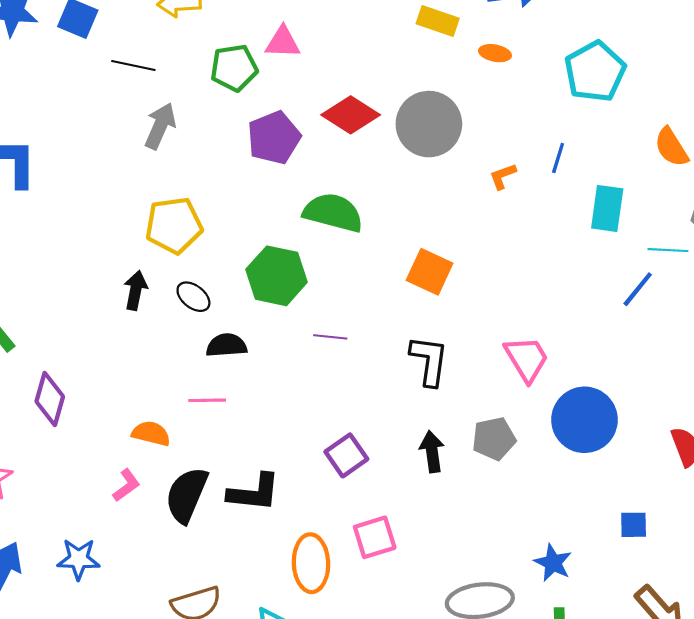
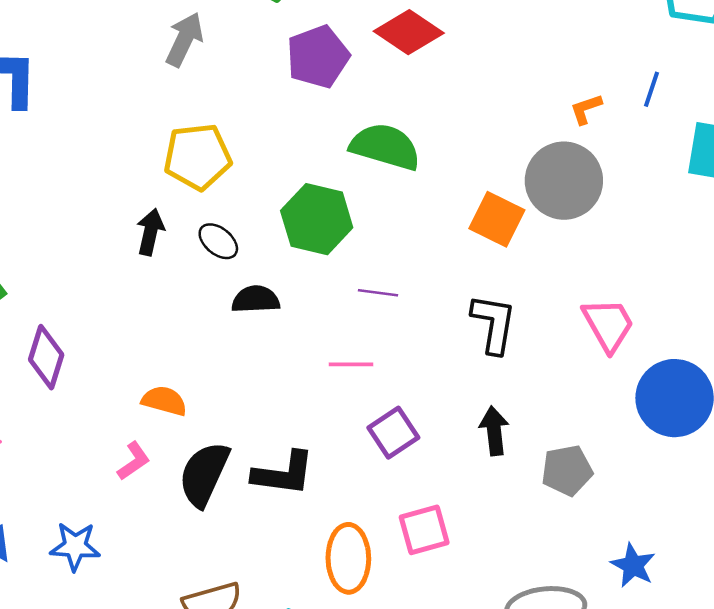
gray circle: (429, 124) -> (564, 181), moved
pink line: (207, 400) -> (351, 364), moved
gray pentagon: (494, 439) -> (567, 470), moved

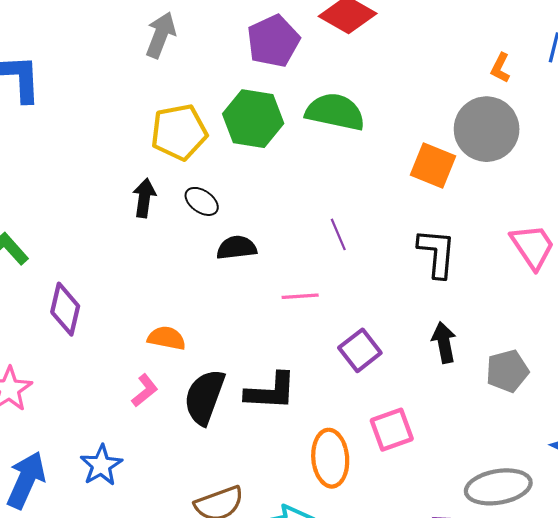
orange L-shape: (586, 109) -> (500, 68), turned -40
green hexagon: (317, 219) -> (253, 119), moved
purple line: (378, 293) -> (338, 234), turned 64
pink line: (351, 364) -> (300, 296), moved
blue star: (75, 546) -> (101, 465), turned -30

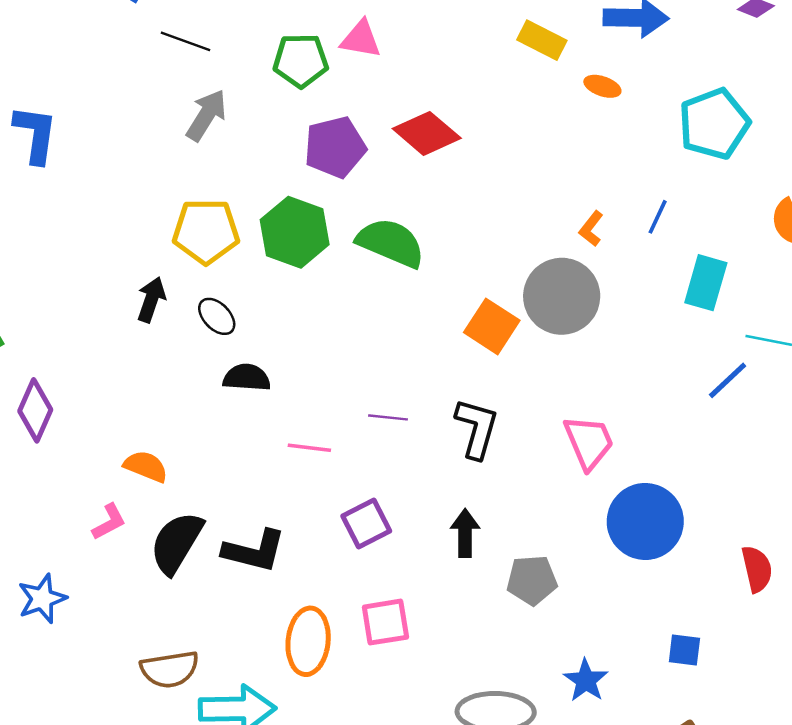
purple line: (338, 234) -> (388, 417), moved, turned -72

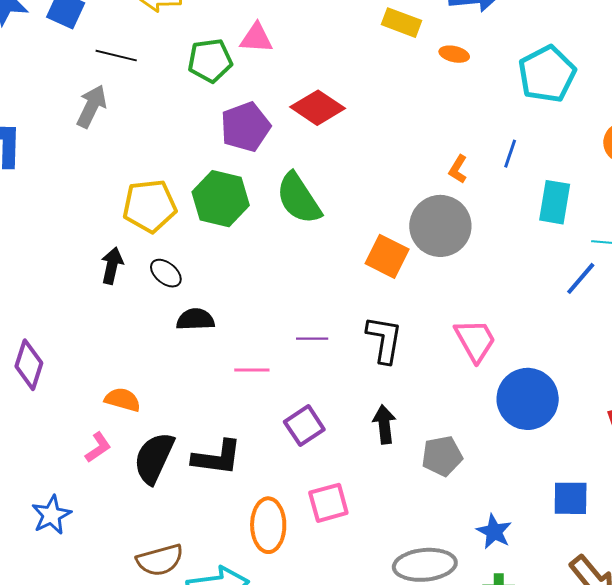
gray arrow: (206, 115) -> (92, 106), moved
green semicircle: (391, 243) -> (299, 198), turned -140
blue square: (684, 650) -> (571, 498), size x1.4

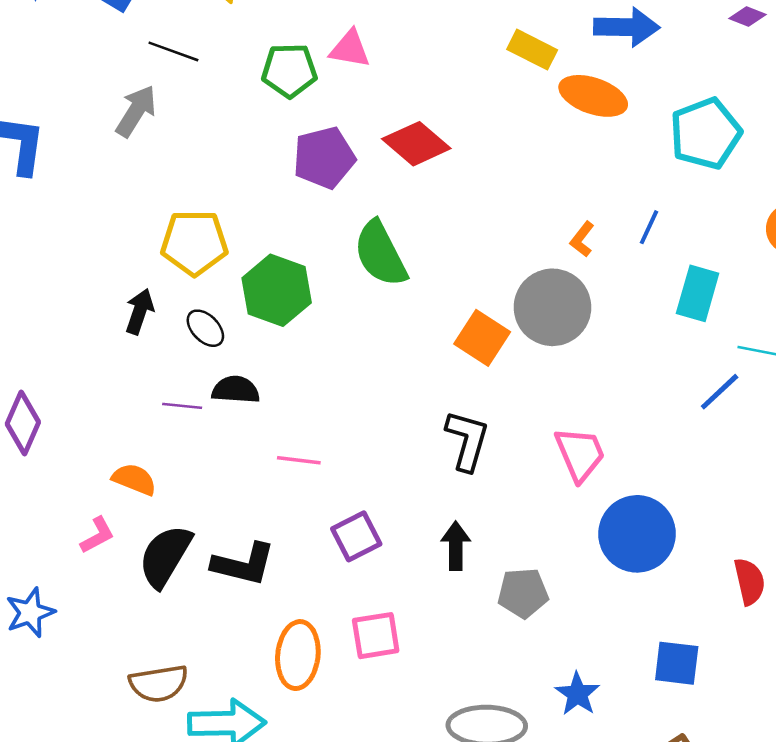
orange ellipse: (454, 54) -> (593, 96), size x1.8
green hexagon: (221, 199) -> (277, 290), moved
purple line: (312, 339) -> (182, 406), moved

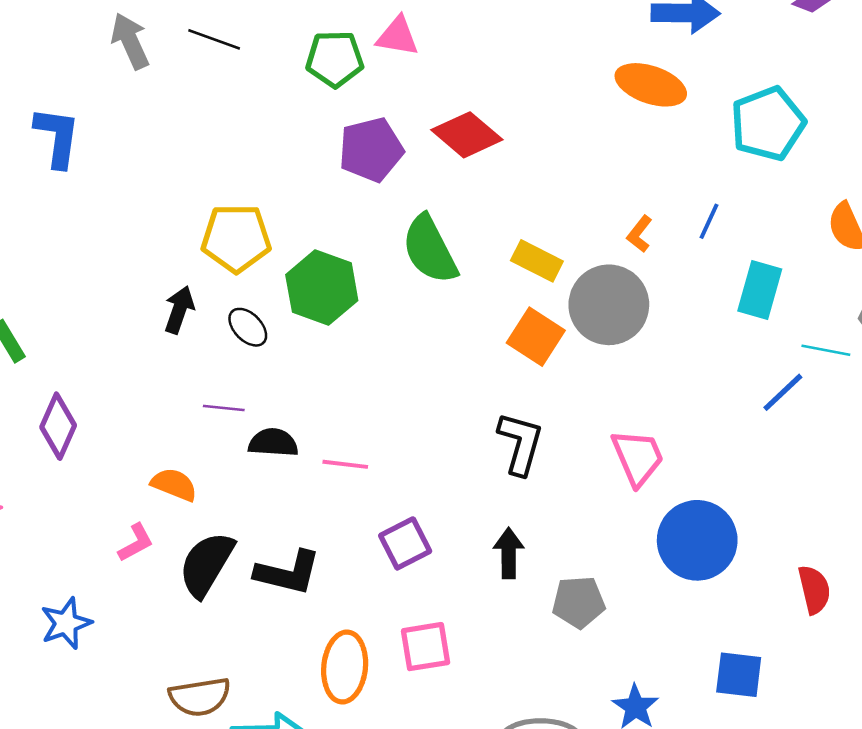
yellow rectangle: (532, 50) -> (537, 261), moved
gray arrow: (136, 111) -> (130, 41), moved, turned -56
black semicircle: (236, 390) -> (273, 443), moved

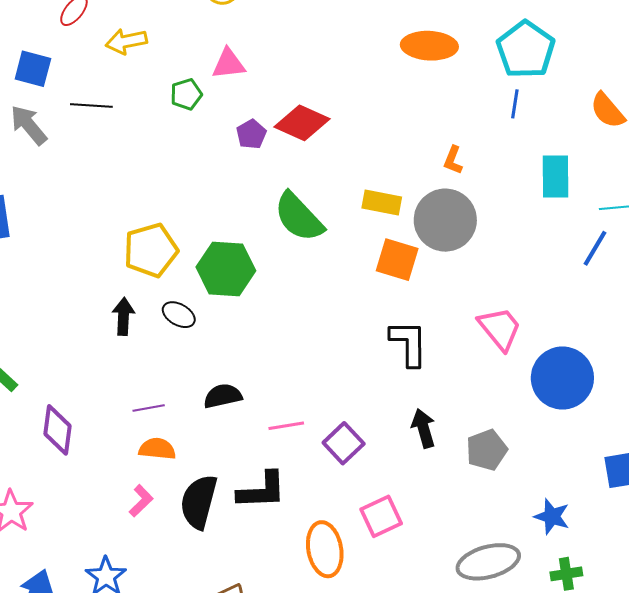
green pentagon: (335, 59) -> (186, 94), size x0.7
purple pentagon: (371, 150) -> (251, 134), moved, size x0.6
blue line: (709, 221) -> (515, 104), moved
purple line: (224, 408) -> (149, 408), moved
pink line: (345, 464) -> (286, 426), moved

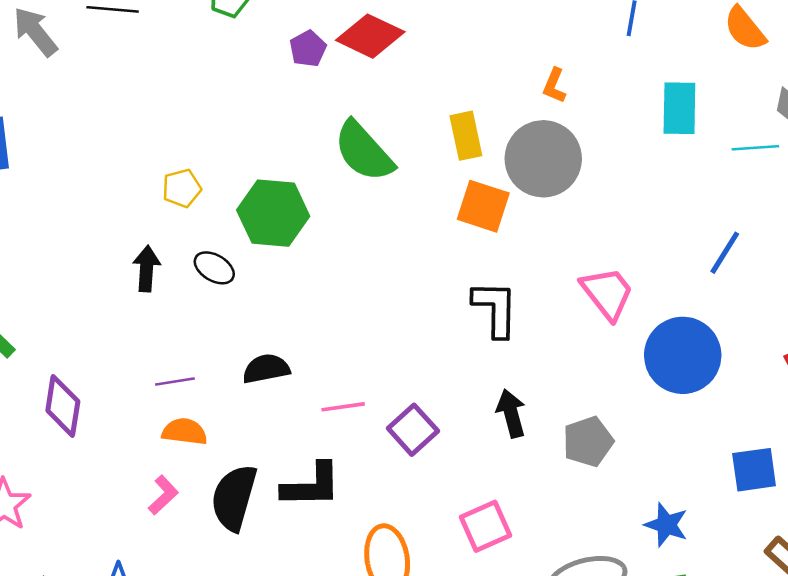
yellow rectangle: (382, 203) -> (466, 136), turned 66
blue line: (595, 248) -> (725, 253), moved
yellow pentagon: (151, 250) -> (182, 188), size x0.6
pink square: (381, 516) -> (486, 526), moved

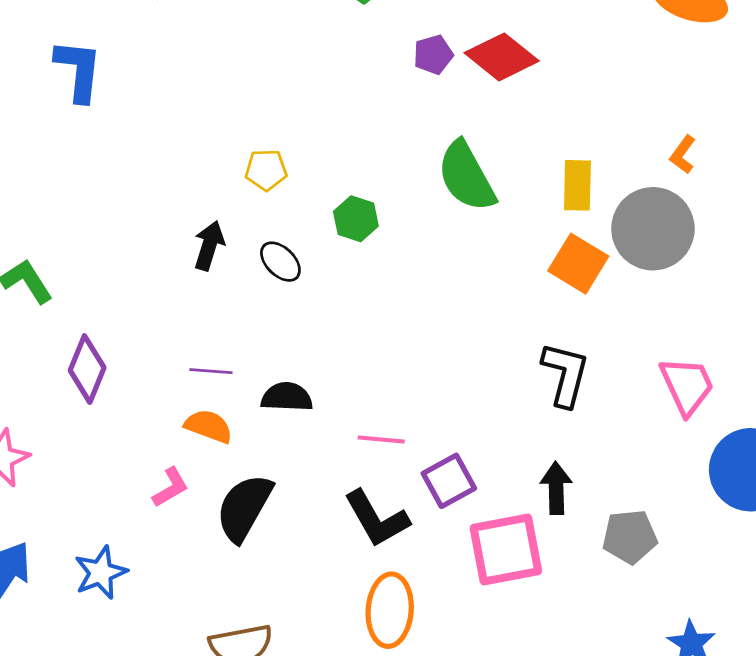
green hexagon: (273, 213) -> (356, 219), size x0.6
black semicircle: (266, 369) -> (287, 397), moved
black L-shape: (311, 485) -> (377, 519), moved, turned 48
pink square: (486, 526) -> (506, 549), moved, size x1.4

